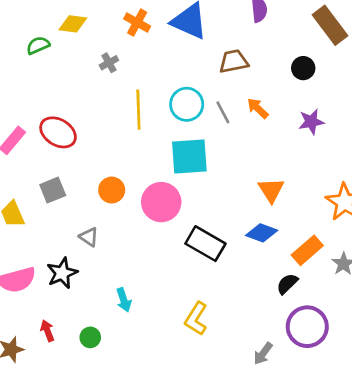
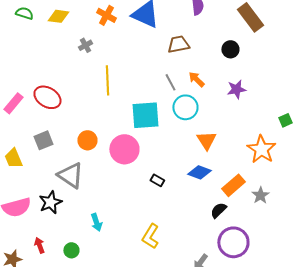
green semicircle: (38, 45) -> (24, 13), moved, turned 42
cyan circle: (187, 104) -> (185, 107), moved
gray triangle: (89, 237) -> (70, 175), size x1.8
black rectangle: (205, 244) -> (157, 180), size x0.5

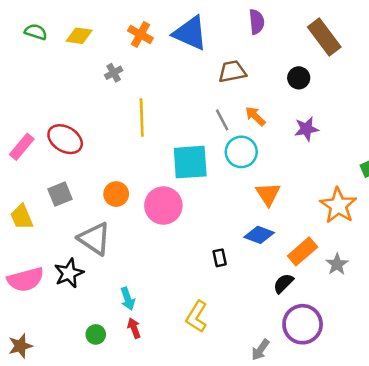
black rectangle: (157, 180) -> (220, 258), moved, turned 48
red arrow: (39, 245) -> (134, 328), moved

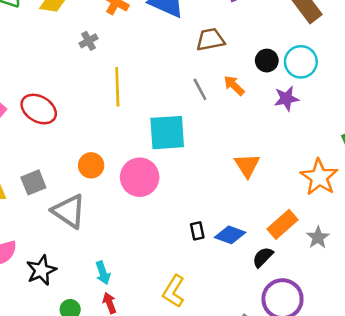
black circle: (299, 78) -> (267, 61), moved
cyan circle: (241, 152) -> (301, 62), moved
gray square: (60, 194) -> (33, 182), moved
blue diamond: (259, 235) -> (230, 235), moved
black star: (69, 273) -> (41, 270), moved

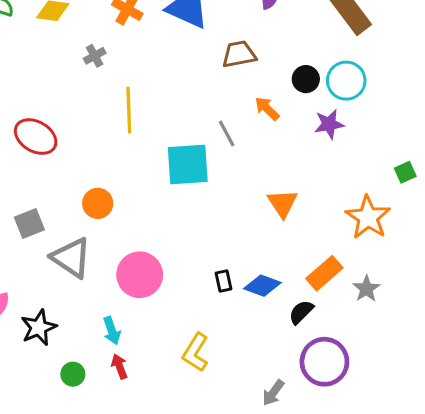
gray line: (200, 89) -> (227, 133), moved
pink circle: (140, 177) -> (140, 275), moved

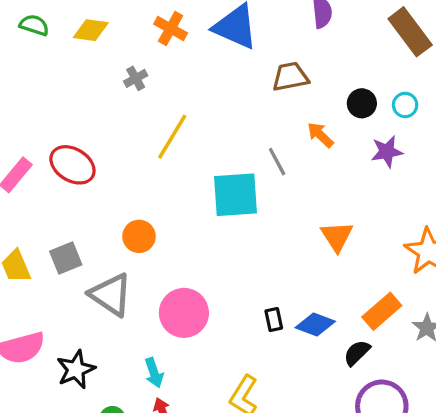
cyan circle: (346, 81) -> (405, 105), size x0.6
yellow line: (129, 110) -> (172, 137), turned 33

